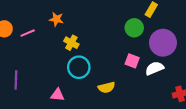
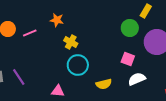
white semicircle: (154, 68) -> (137, 79), moved
purple line: (16, 80) -> (19, 77), turned -36

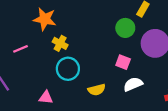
orange star: (57, 20) -> (45, 19), size x1.5
pink line: (30, 33) -> (20, 49), moved

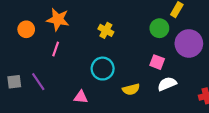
orange star: (45, 19) -> (58, 19), moved
yellow cross: (60, 43) -> (106, 30), moved
pink line: (20, 49) -> (56, 49), turned -48

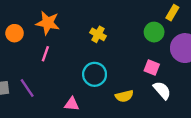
white semicircle: (167, 84) -> (162, 90), turned 72

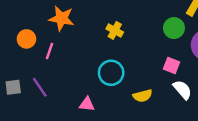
orange circle: (15, 33) -> (26, 39), moved
pink line: (45, 54) -> (49, 51), moved

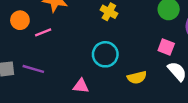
pink line: (49, 51) -> (43, 32), turned 49
purple line: (40, 87) -> (33, 69), turned -40

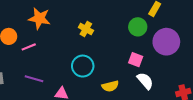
purple line: (33, 69) -> (34, 79), moved

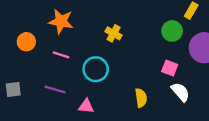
pink line: (29, 47) -> (61, 55), moved, turned 40
cyan circle: (83, 66) -> (96, 69), moved
yellow semicircle: (110, 86) -> (141, 98), turned -84

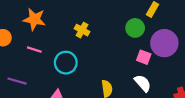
pink square: (170, 68) -> (144, 57), moved
purple line: (55, 90) -> (17, 81), moved

